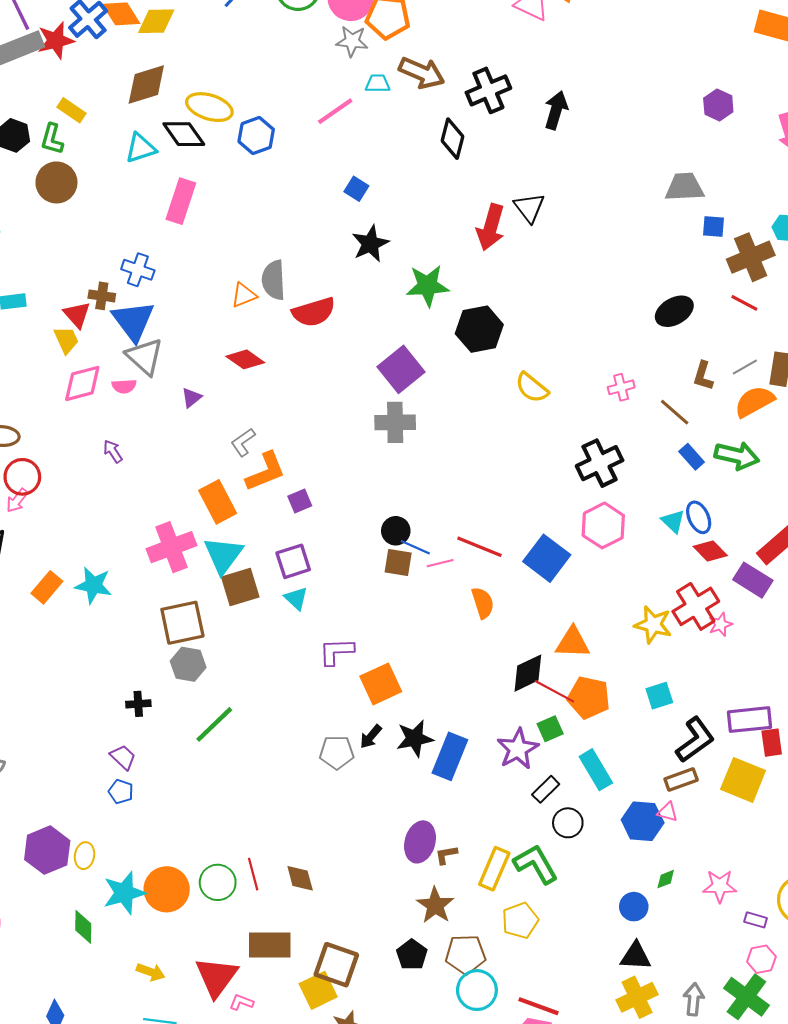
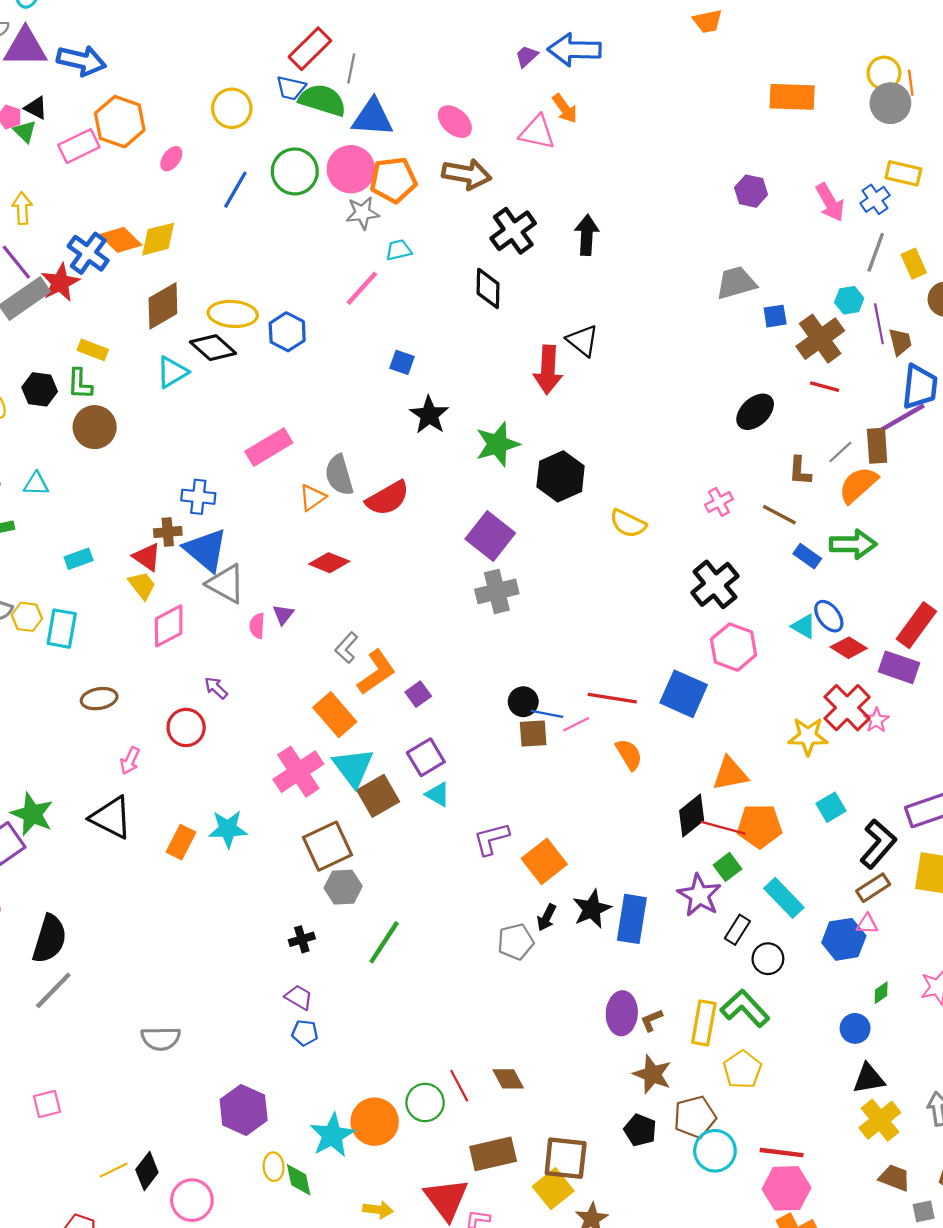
brown arrow: (422, 73) -> (467, 174), moved
pink rectangle: (181, 201) -> (269, 447), moved, turned 54
pink semicircle: (124, 386) -> (257, 626), moved, turned 110
red circle: (22, 477) -> (186, 727), moved
yellow ellipse: (85, 856) -> (274, 1167), moved

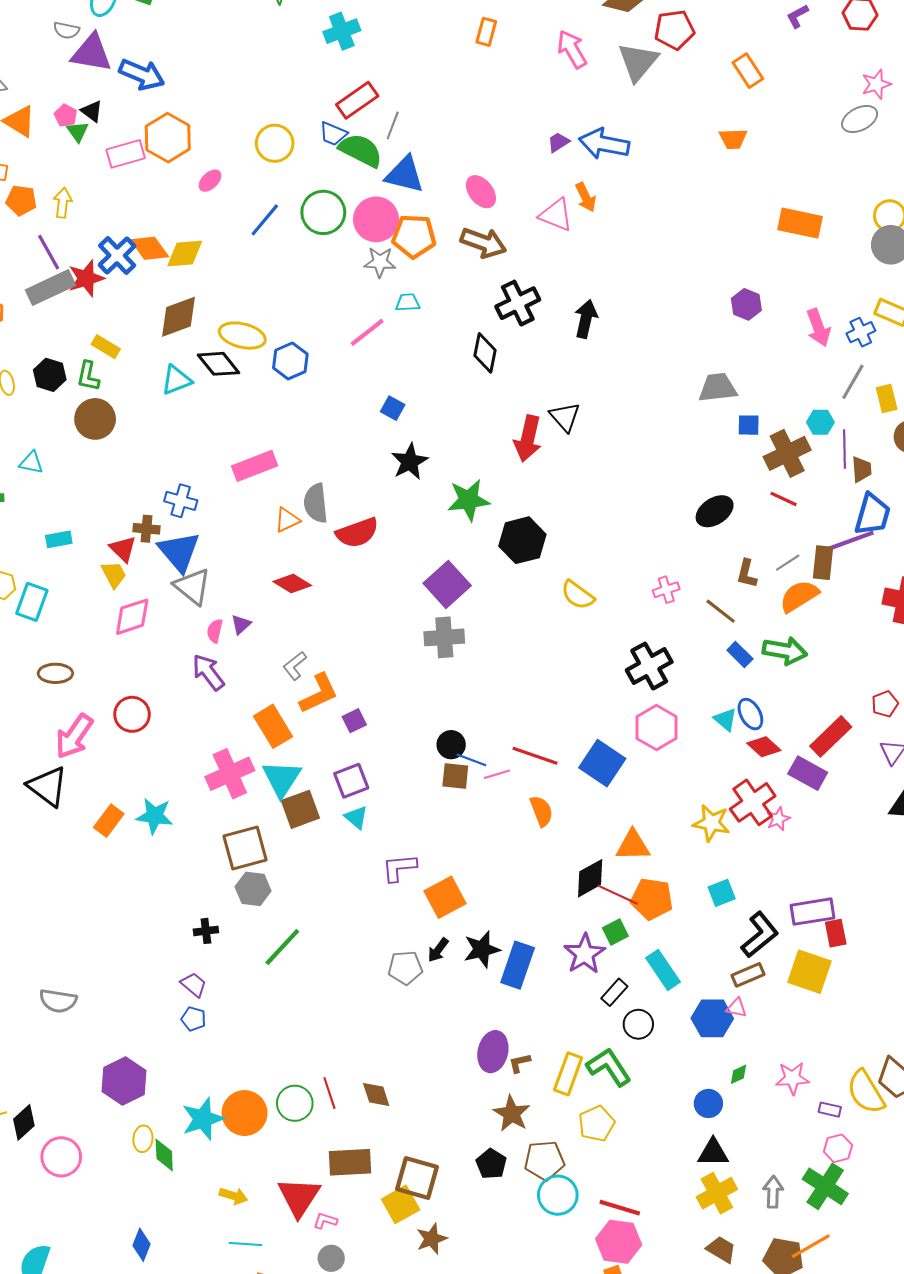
purple arrow: (216, 688) -> (208, 672), moved, size x1.6
pink arrow: (130, 761) -> (74, 736), size x1.8

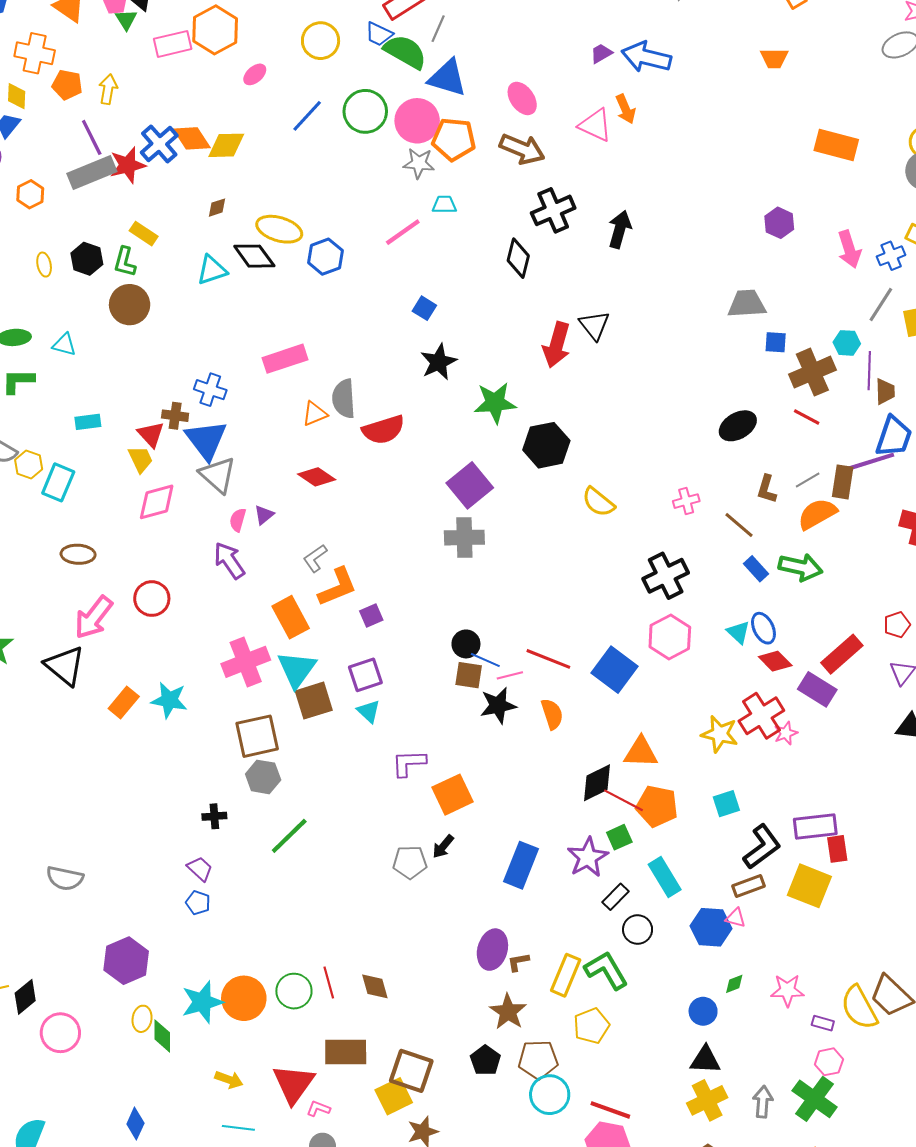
brown diamond: (178, 317) -> (217, 208), size x0.5
black star: (482, 949) -> (498, 705), moved

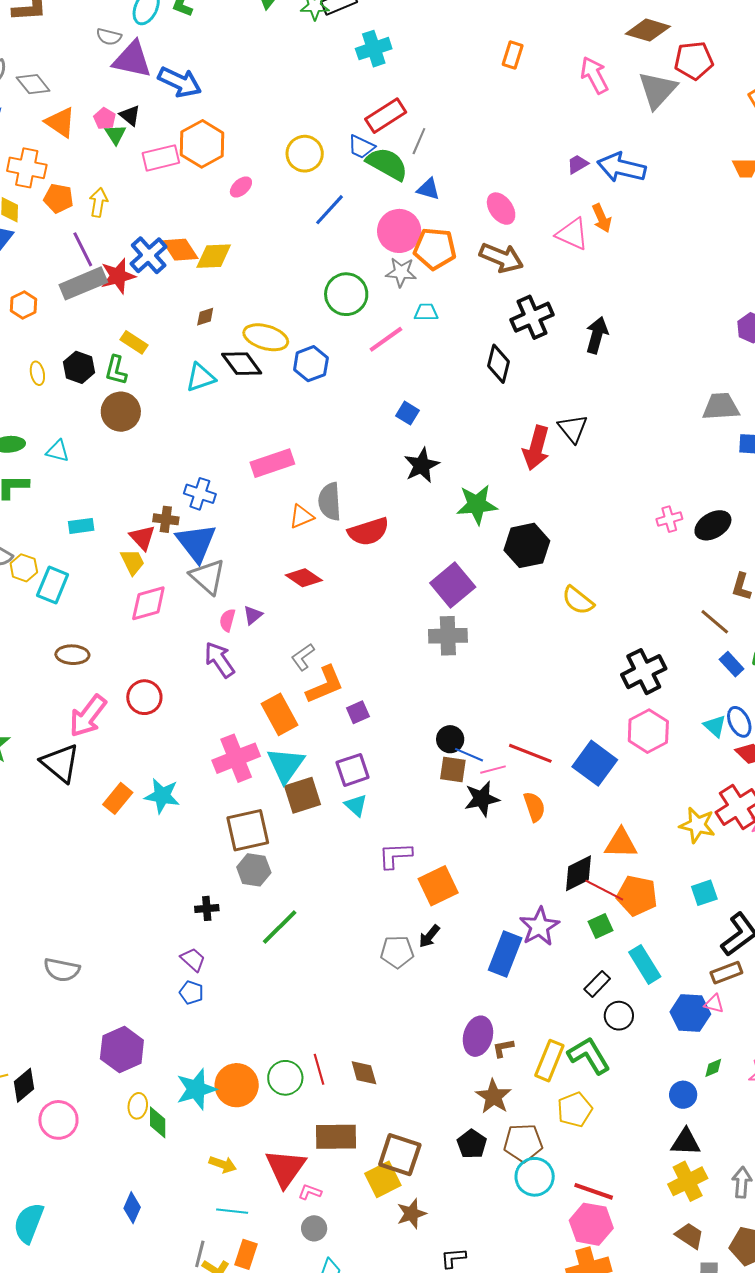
blue triangle: (447, 78) -> (428, 189), size x0.6
green circle: (365, 111) -> (346, 294), moved
blue line: (307, 116) -> (330, 210), moved
pink cross: (686, 501) -> (669, 519), moved
purple star: (588, 857) -> (539, 926), moved

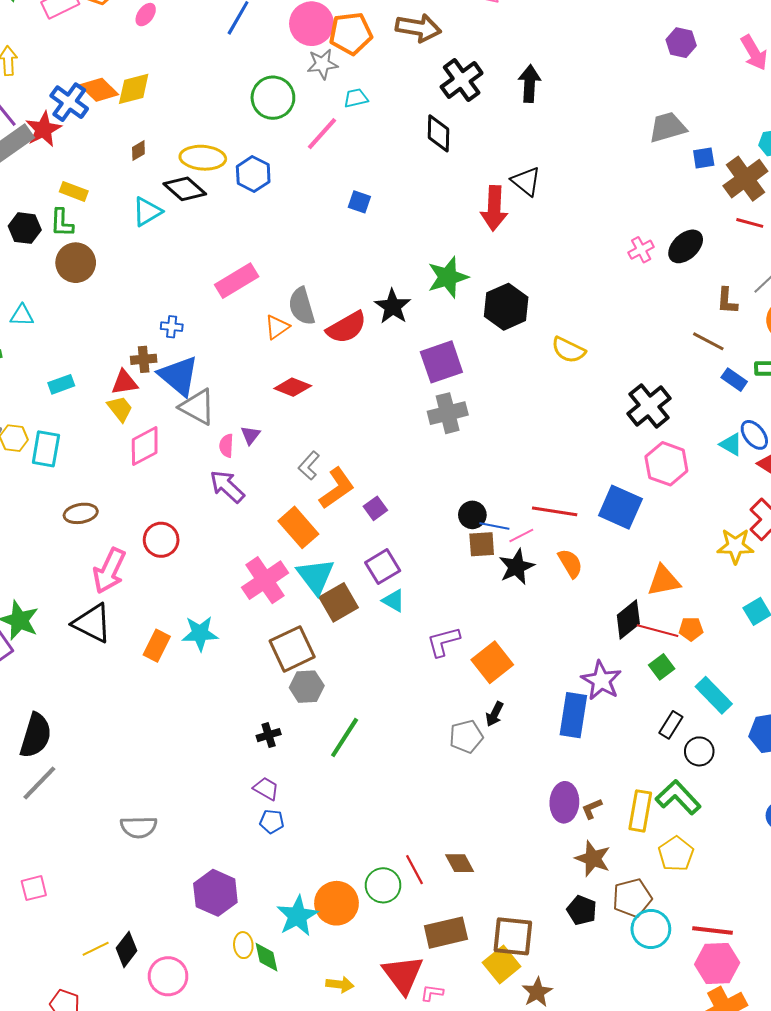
black star: (422, 465) -> (393, 306), moved
blue cross: (200, 494) -> (172, 327), size x0.7
red triangle: (142, 538) -> (124, 382), turned -44
purple square: (453, 585) -> (441, 362), turned 33
orange pentagon: (637, 896) -> (691, 629), size x0.6

